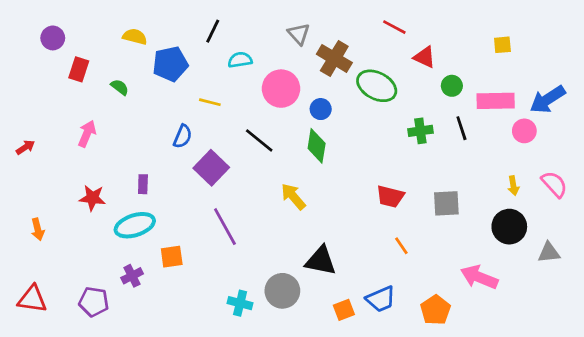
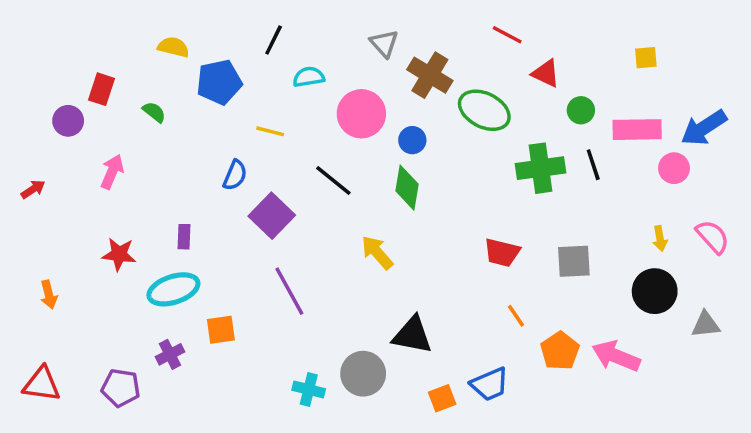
purple circle: (53, 38) -> (68, 121), moved
green cross: (420, 131) -> (541, 168), size x1.5
orange pentagon: (435, 310) -> (560, 351), moved

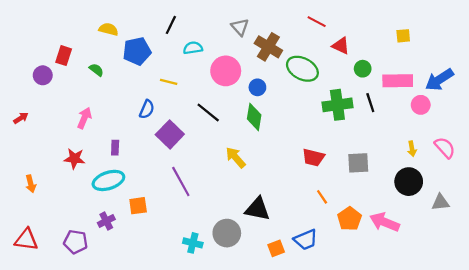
pink arrow: (112, 172) -> (84, 118), moved

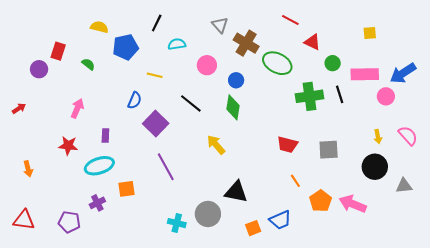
pink circle: (226, 71) -> (207, 65), size x0.7

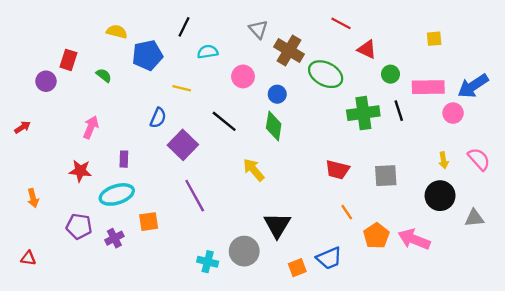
black triangle: (236, 192) -> (277, 225), turned 50
red triangle: (24, 220) -> (28, 258), size x0.6
purple pentagon: (69, 222) -> (79, 226), moved

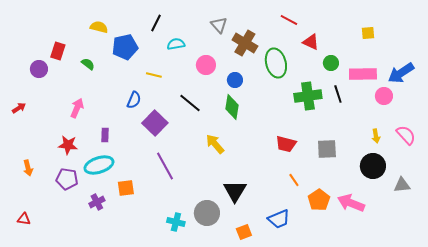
green ellipse: (326, 74) -> (276, 63), turned 48
purple pentagon: (79, 226) -> (67, 179), moved
orange square: (297, 268) -> (244, 232), moved

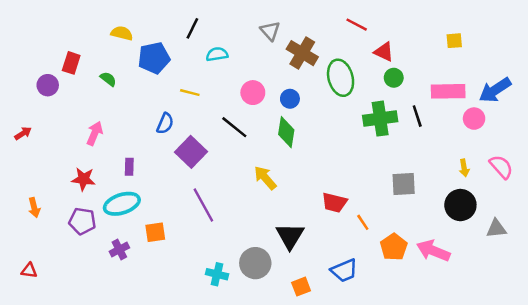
green circle: (331, 63) -> (394, 78), moved
pink circle: (206, 65) -> (253, 93), moved
red trapezoid: (286, 144) -> (334, 203), moved

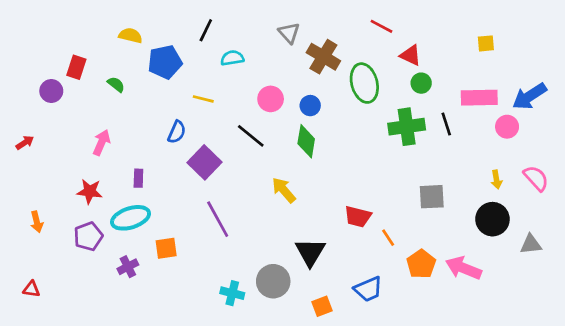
purple pentagon: (82, 221) -> (88, 236), turned -30

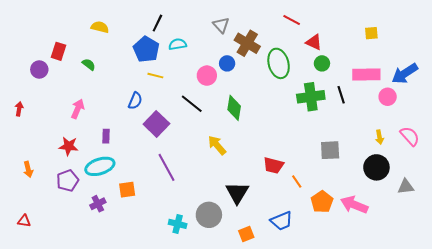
blue pentagon: (165, 62) -> (146, 49), moved, turned -30
blue circle: (310, 106) -> (227, 63), moved
red arrow: (25, 143) -> (19, 109), turned -48

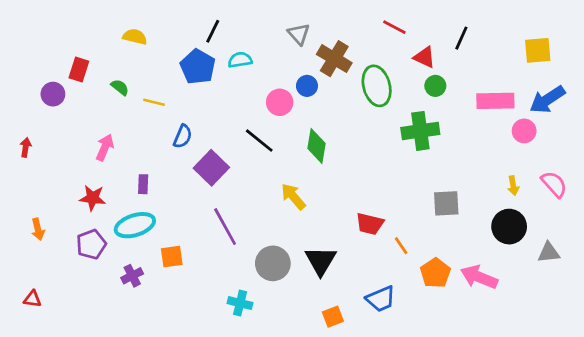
yellow square: (371, 33) -> (538, 50), moved, size x1.5
yellow line: (155, 76) -> (154, 102), moved
black line: (341, 95) -> (461, 38), moved, turned 42
gray circle: (209, 215) -> (273, 263), moved

